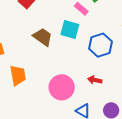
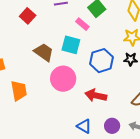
red arrow: (95, 80) -> (96, 95), size x1.5
pink circle: (62, 87) -> (63, 79), moved

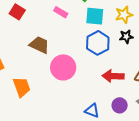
pink rectangle: (82, 24) -> (61, 12), moved
cyan square: (71, 45) -> (95, 16), moved
red arrow: (96, 95) -> (113, 76), moved

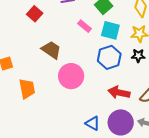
pink rectangle: (61, 12) -> (85, 26), moved
purple circle: (120, 105) -> (121, 122), size x1.6

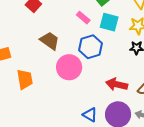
blue hexagon: (109, 57) -> (91, 47), moved

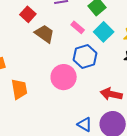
cyan square: (109, 22) -> (104, 32), turned 30
brown trapezoid: (50, 41) -> (44, 34), moved

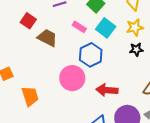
red arrow: (111, 94) -> (107, 90), moved

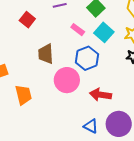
brown trapezoid: (47, 38) -> (46, 54), moved, turned -125

